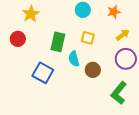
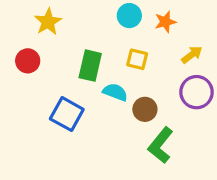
orange star: (114, 12) -> (165, 22), moved
cyan semicircle: (74, 59) -> (115, 92), turned 126
green L-shape: (119, 93) -> (161, 145), moved

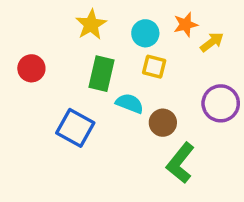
cyan circle: (129, 16) -> (145, 33), moved
yellow star: (48, 22) -> (91, 25), moved
yellow arrow: (192, 55) -> (212, 42), moved

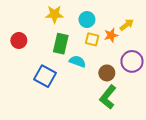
yellow star: (91, 25) -> (54, 14), turned 30
orange star: (186, 25) -> (111, 35), moved
brown circle: (163, 123) -> (107, 73), moved

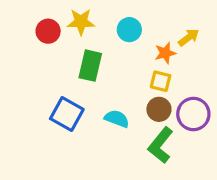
yellow square: (92, 39) -> (161, 81), moved
red circle: (19, 40) -> (48, 31), moved
cyan semicircle: (78, 61) -> (117, 119), moved
purple circle: (132, 61) -> (193, 114), moved

